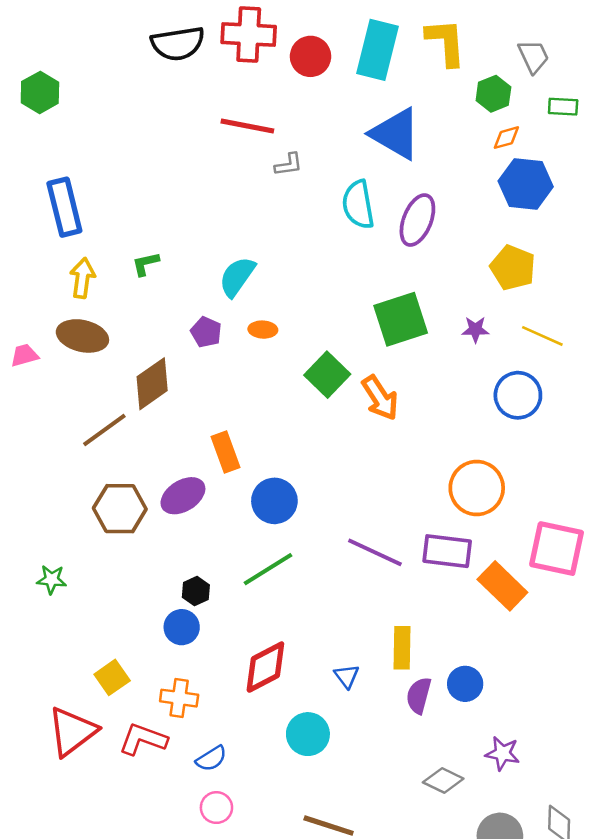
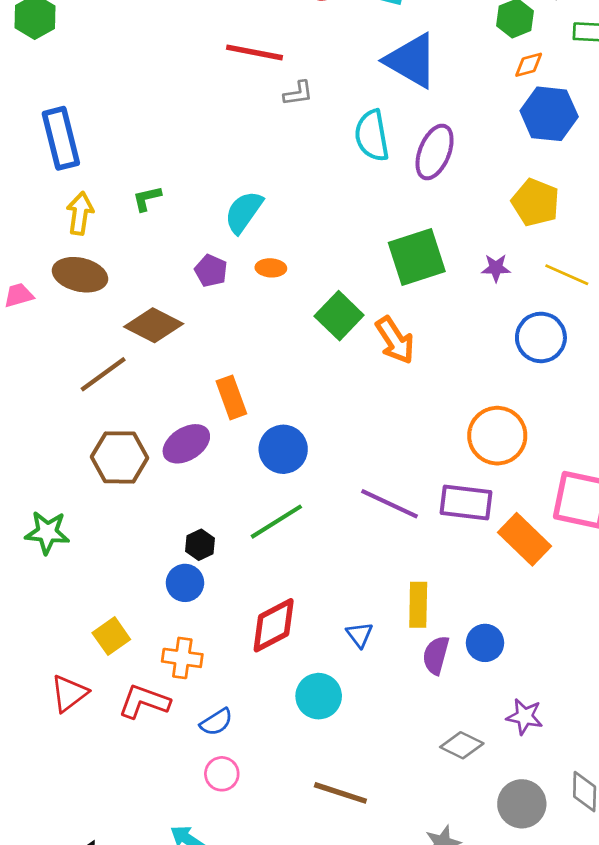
brown diamond: (152, 384) -> (154, 325), turned 62
green star: (52, 579) -> (47, 532), size x1.4
red triangle: (72, 732) -> (69, 693), size x0.7

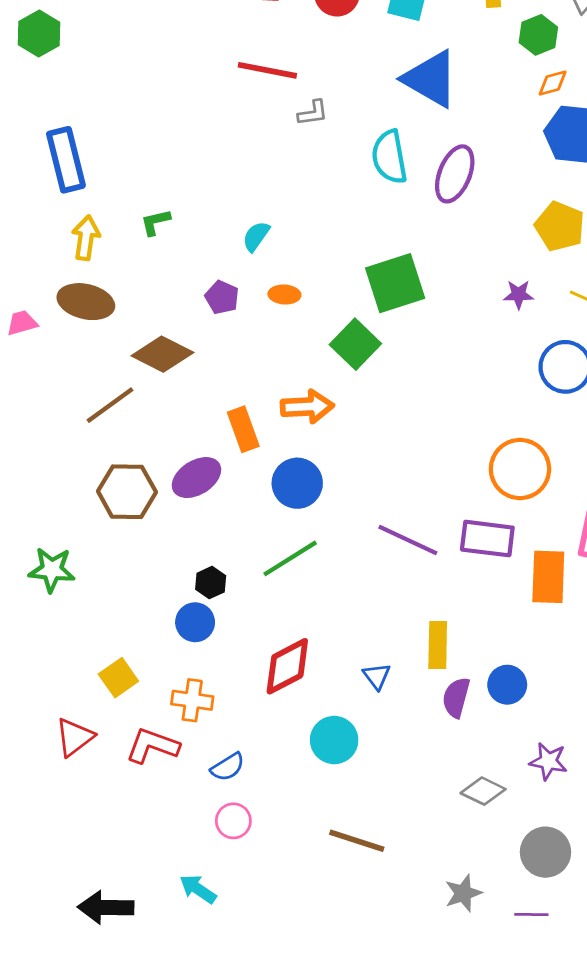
cyan semicircle: (244, 212) -> (256, 236), size x0.7
green square: (417, 257) -> (395, 283), moved
orange arrow: (395, 340) -> (307, 407), moved, turned -60
orange rectangle: (525, 539) -> (548, 577), turned 48

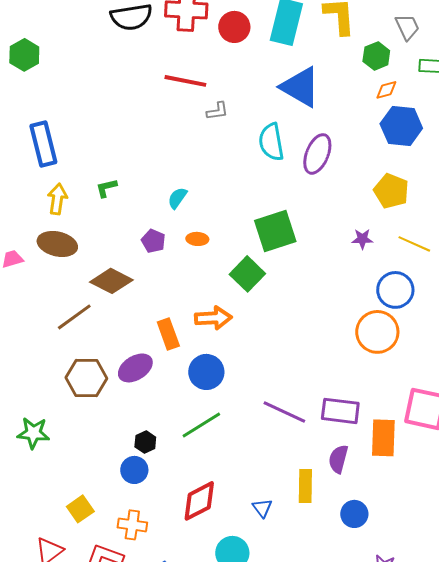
orange circle: (520, 469) -> (377, 332), moved
purple semicircle: (456, 697) -> (338, 459), moved

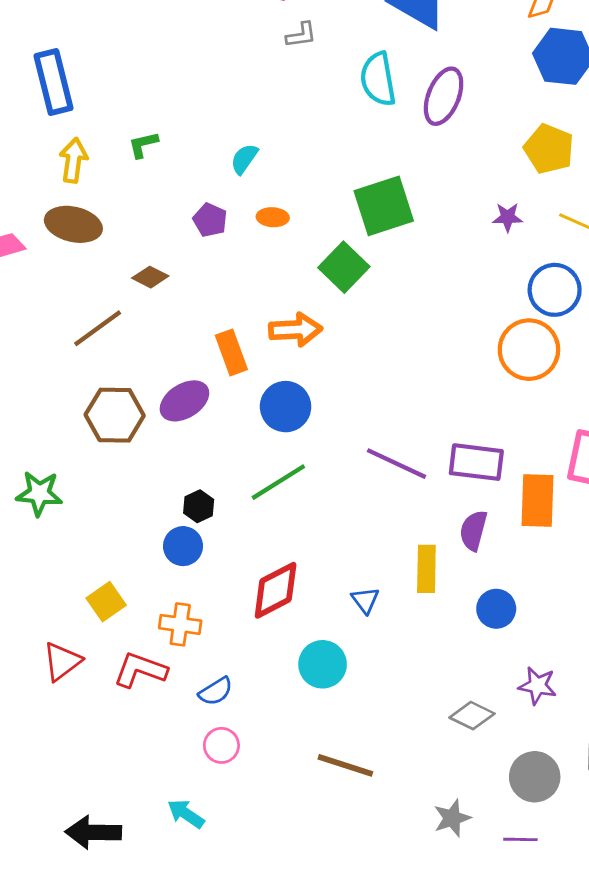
brown diamond: (111, 281) -> (150, 277), size x0.6

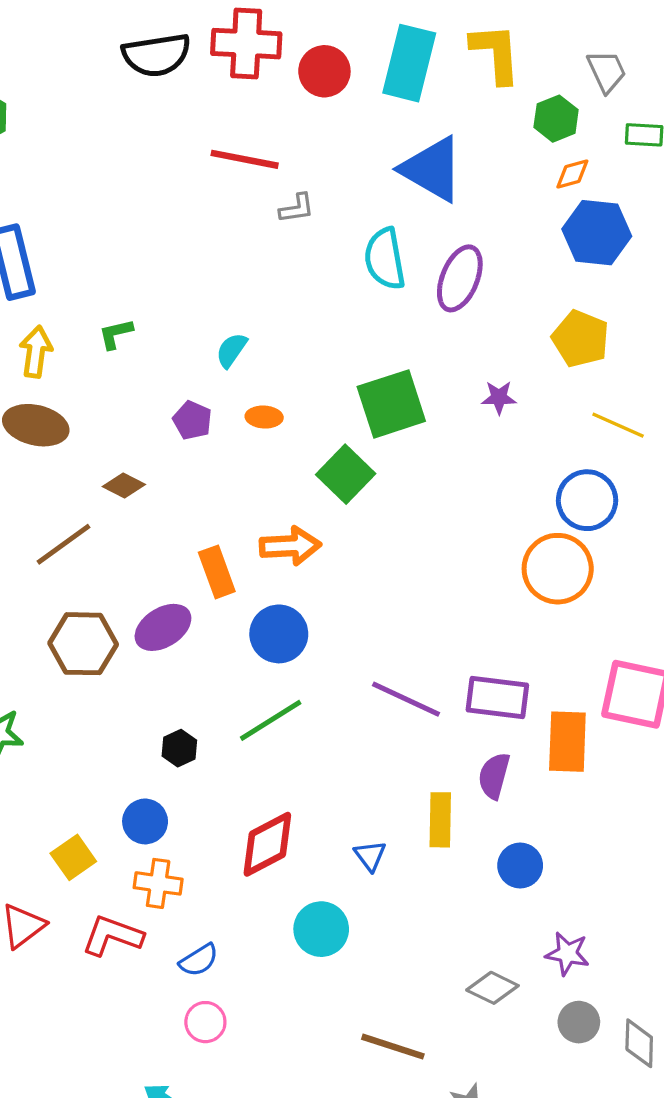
purple star: (508, 217) -> (499, 397), moved
blue circle: (183, 546) -> (145, 821), moved
brown line: (345, 765) -> (393, 1047), moved
gray circle: (535, 777) -> (579, 1022), moved, size x0.7

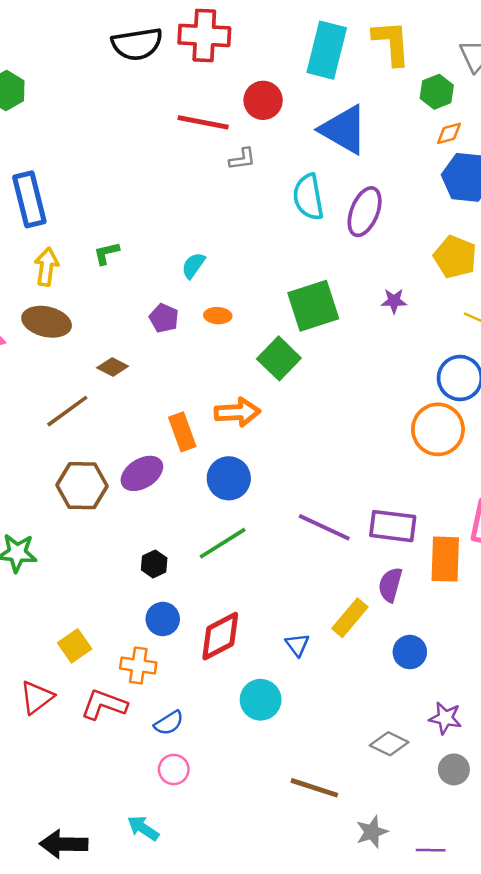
red circle: (324, 71) -> (263, 100), moved
yellow rectangle: (440, 820) -> (350, 618), turned 39
blue circle: (145, 821) -> (163, 619), moved

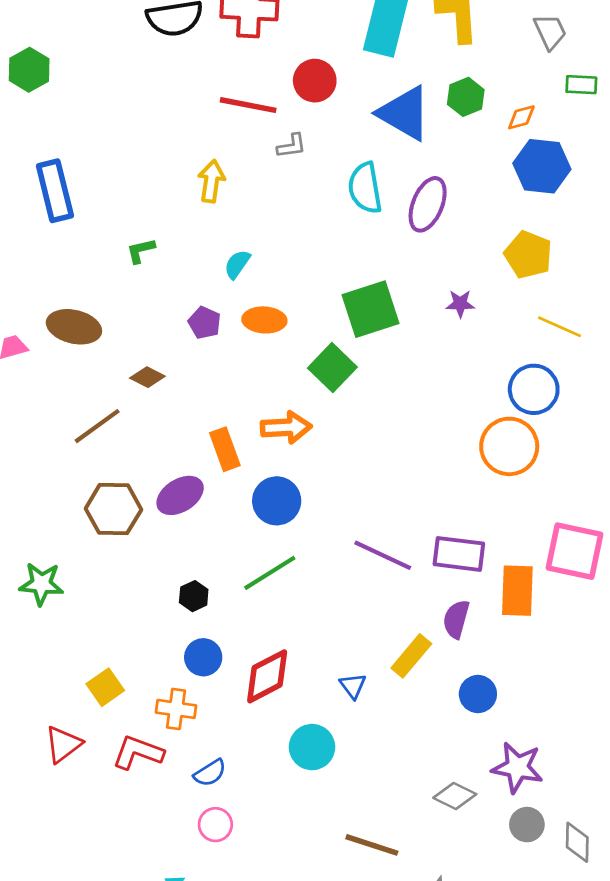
green hexagon: (437, 92) -> (466, 97), moved
yellow arrow: (47, 267) -> (211, 181), moved
orange ellipse: (218, 316) -> (264, 320), size x1.4
purple star: (445, 718) -> (517, 767), size x1.4

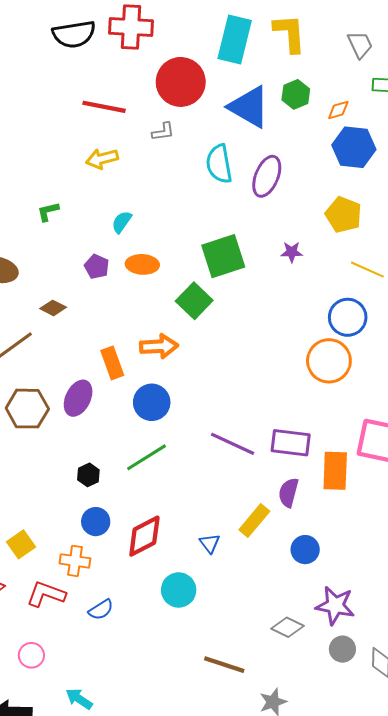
red circle: (315, 81) -> (181, 82), size x1.5
red line: (248, 105) -> (104, 107), moved
yellow arrow: (211, 181) -> (102, 159), turned -112
purple ellipse: (180, 495) -> (78, 398), turned -32
pink circle: (215, 825) -> (31, 655), moved

